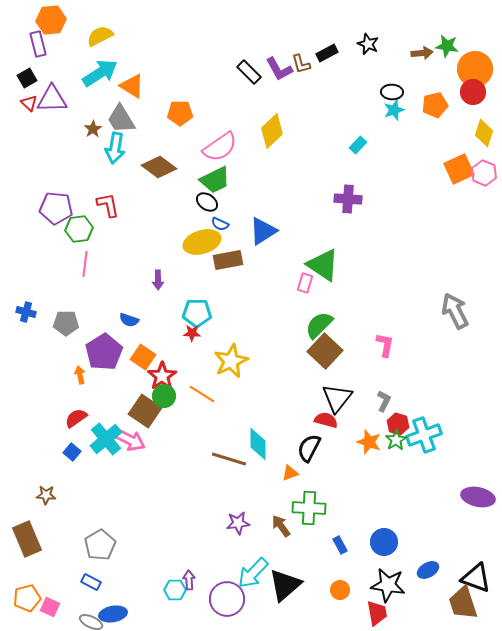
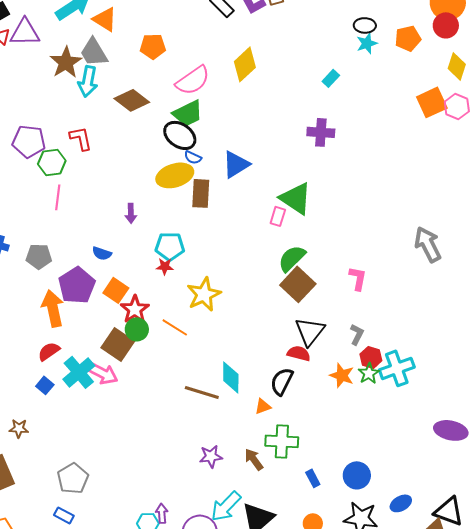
brown star: (93, 129) -> (66, 62), size x1.8
black ellipse: (207, 202) -> (180, 135), size x1.5
brown rectangle: (228, 260) -> (201, 193), turned -76
orange arrow: (80, 375) -> (53, 308), size x2.0

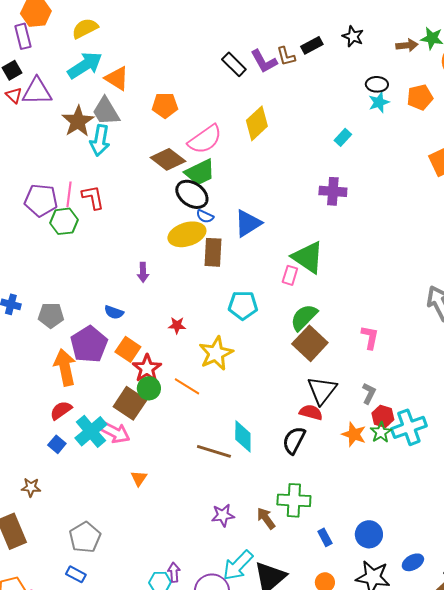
brown diamond: (132, 100) -> (168, 159), moved
pink line: (58, 197) -> (69, 194), moved
cyan pentagon: (170, 246) -> (243, 305), moved
orange triangle: (263, 406) -> (139, 478), moved, turned -36

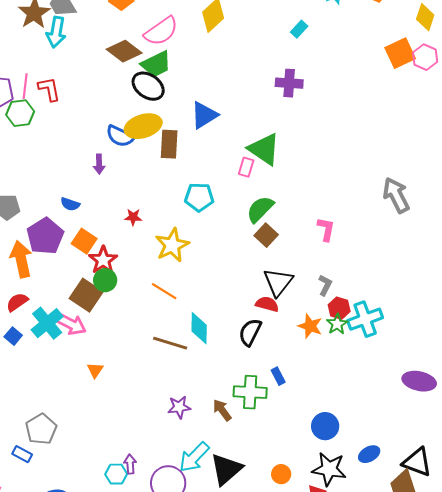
blue semicircle: (205, 216) -> (120, 136), moved, size x1.6
brown square: (310, 343) -> (266, 235), size x0.7
orange line: (187, 386) -> (164, 291), moved
blue rectangle: (325, 537) -> (278, 376), moved
blue rectangle: (76, 574) -> (22, 454), moved

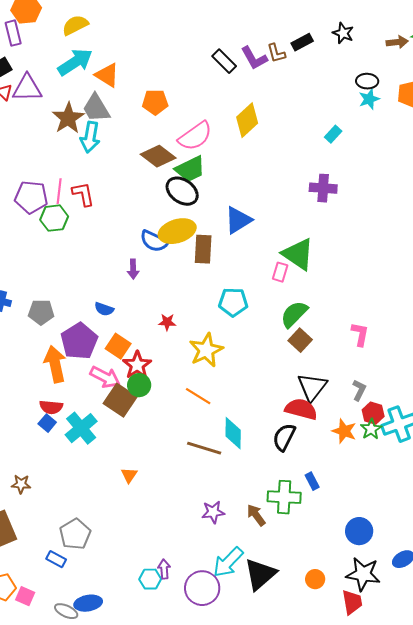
red semicircle: (17, 302) -> (51, 407), turned -140
red semicircle: (267, 304) -> (301, 409), size x1.4
pink arrow: (71, 324) -> (105, 377), moved
blue square: (13, 336) -> (47, 423), moved

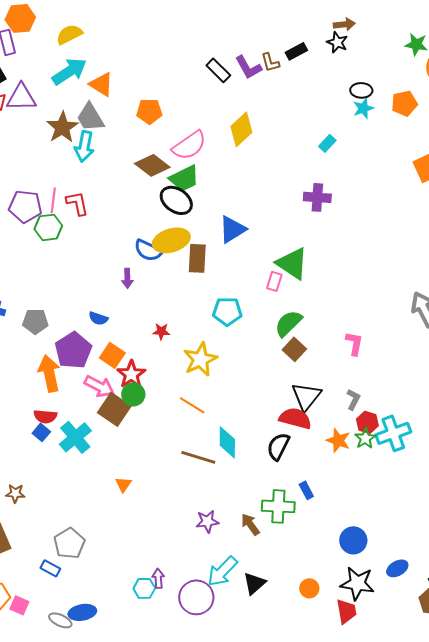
brown arrow: (397, 42) -> (344, 24), moved
black triangle: (260, 574) -> (254, 583), size x0.7

